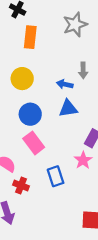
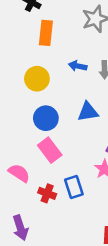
blue arrow: (65, 84) -> (78, 66), moved
red cross: (21, 185) -> (47, 193), moved

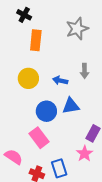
blue arrow: (78, 66) -> (60, 80), moved
blue circle: (46, 118) -> (46, 111), moved

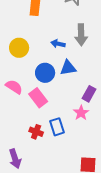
gray arrow: (85, 71) -> (81, 35), size x1.5
yellow circle: (28, 78) -> (19, 48), moved
pink semicircle: (14, 157) -> (14, 87), moved

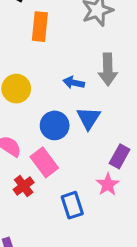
blue triangle: (68, 68) -> (89, 118), turned -48
red cross: (36, 132) -> (24, 186), moved, turned 32

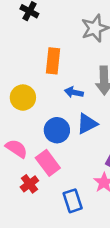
orange rectangle: (40, 27) -> (53, 61), moved
blue triangle: (89, 118) -> (87, 124), turned 30

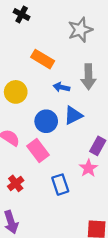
orange rectangle: (53, 61) -> (43, 59), turned -65
red cross: (29, 184) -> (16, 183), moved

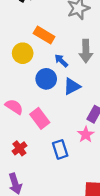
blue arrow: (61, 87) -> (61, 61), turned 32
yellow circle: (16, 92) -> (23, 53), moved
blue circle: (46, 121) -> (46, 79), moved

